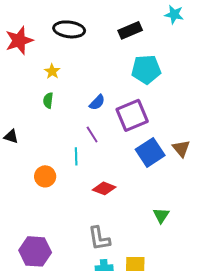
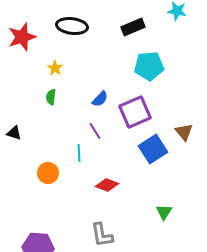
brown triangle: (181, 148) -> (184, 132), moved

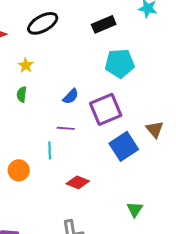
black ellipse: (72, 26) -> (43, 23), turned -36
purple line: (95, 131) -> (66, 128), turned -54

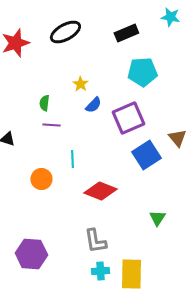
yellow star: (26, 65) -> (80, 84), moved
purple line: (66, 128) -> (51, 125), moved
red diamond: (78, 182) -> (100, 191), size x1.4

